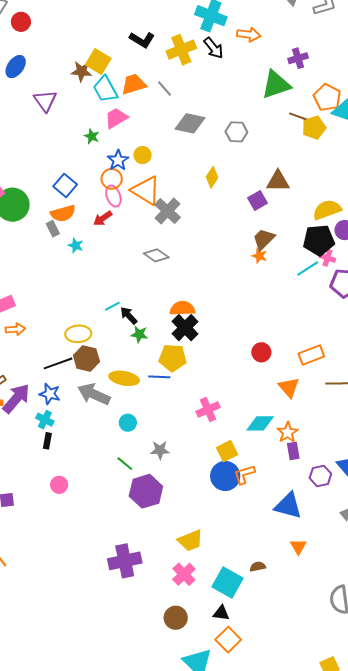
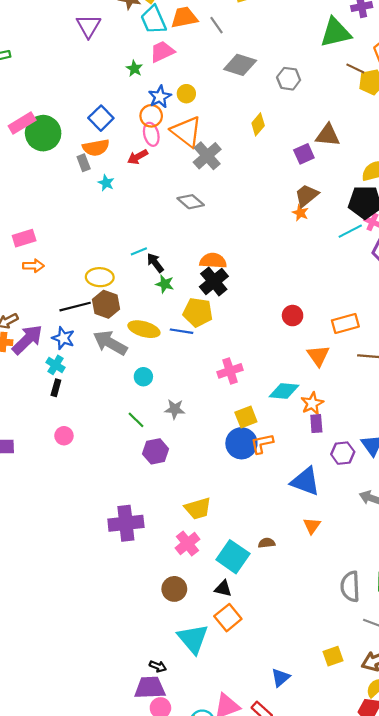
purple hexagon: (146, 491) -> (156, 451), size x0.7

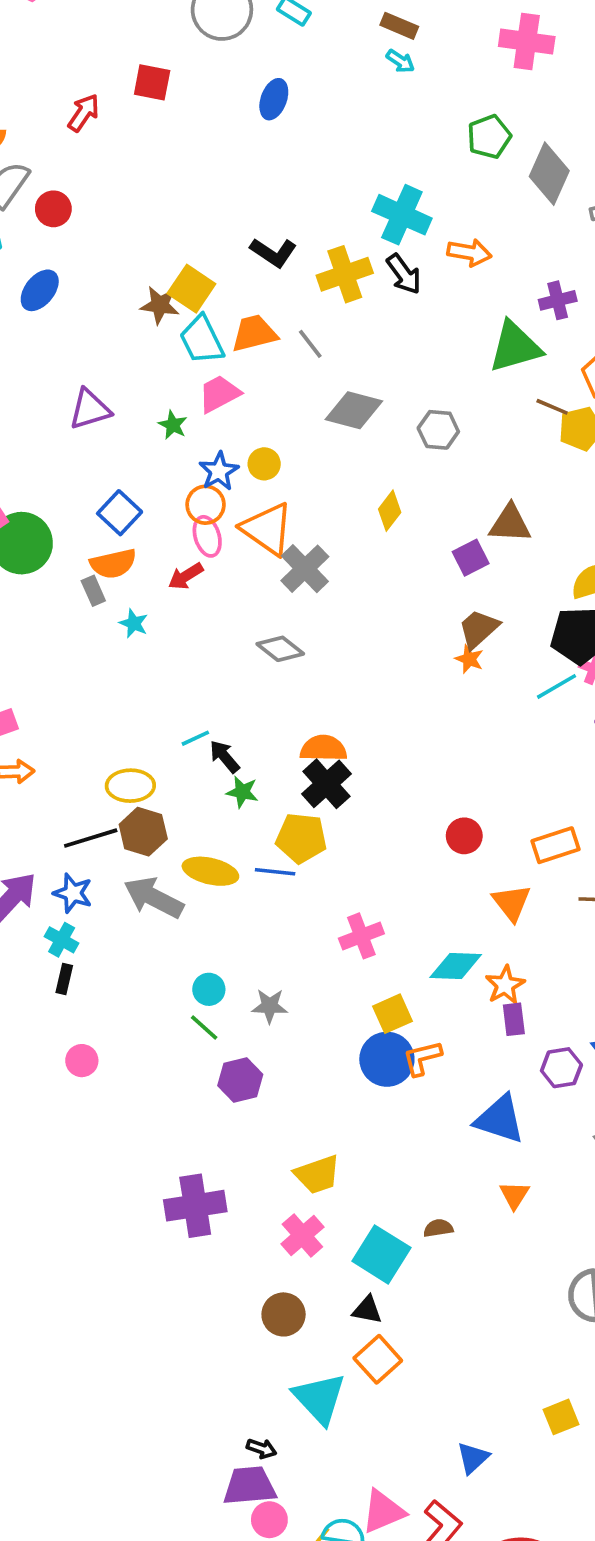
purple triangle: (88, 26) -> (90, 409), moved, turned 45
cyan circle: (143, 377) -> (209, 989), moved

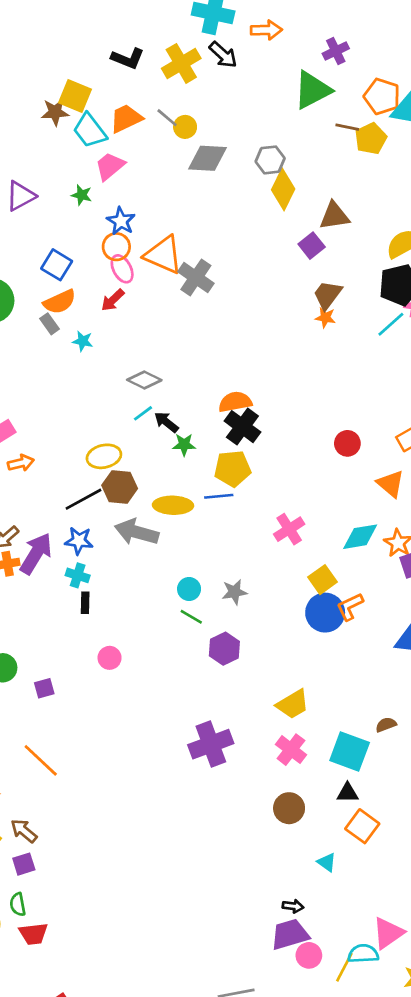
yellow circle: (264, 464) -> (185, 127), moved
yellow diamond: (390, 511) -> (283, 189), moved, size x1.4
gray diamond: (280, 649) -> (144, 380), moved
cyan triangle: (319, 1398) -> (327, 862), size x0.5

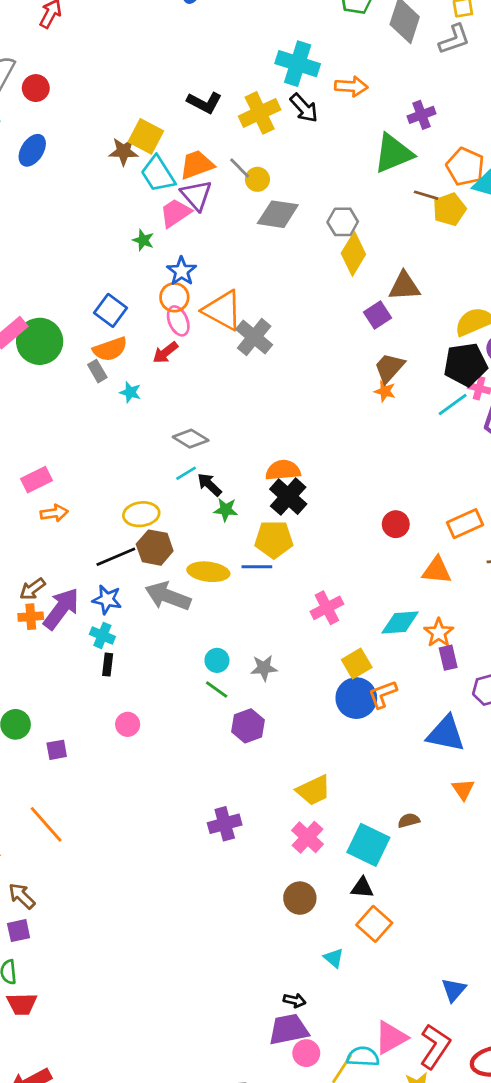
purple triangle: (21, 196) -> (196, 195), moved, turned -48
orange triangle: (391, 484) -> (437, 570), turned -40
purple cross: (211, 744) -> (225, 824), size x0.7

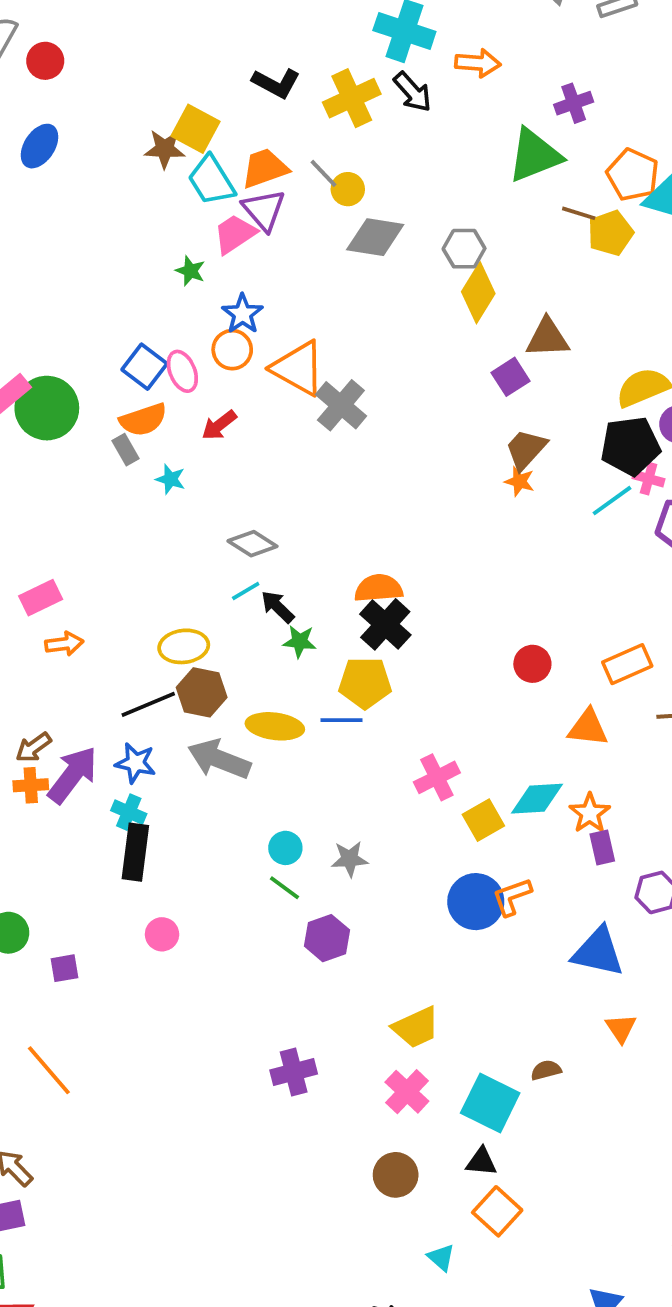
pink ellipse: (178, 321) -> (182, 371), moved
yellow square: (357, 663) -> (483, 820), moved
black rectangle: (108, 665) -> (135, 852), size x1.8

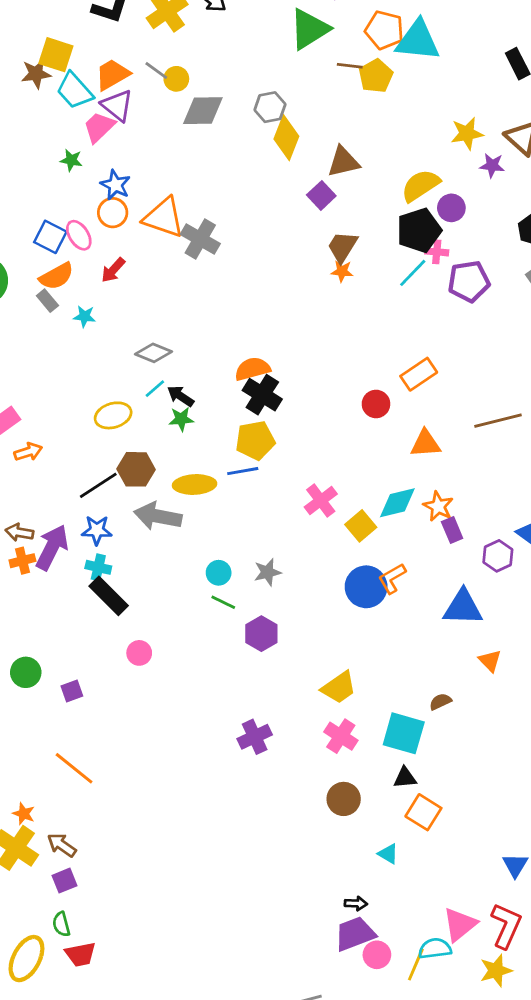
green star: (300, 641) -> (181, 419), moved
yellow ellipse: (184, 646) -> (113, 415), moved
orange rectangle: (627, 664) -> (419, 374), moved
brown arrow: (33, 747) -> (19, 532), turned 56
black rectangle: (135, 852) -> (109, 596), turned -42

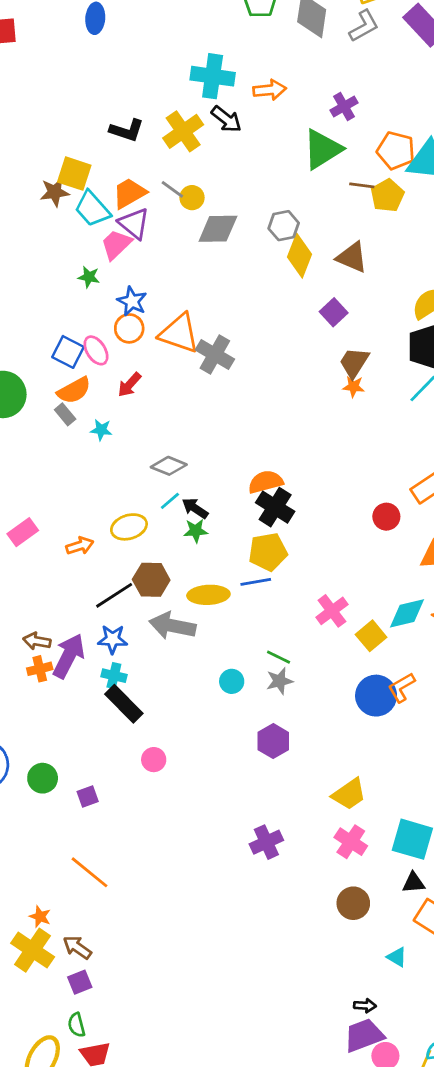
brown triangle: (343, 162) -> (352, 257), moved, turned 36
orange arrow: (28, 452) -> (80, 546), moved
green line: (223, 602) -> (279, 657), moved

